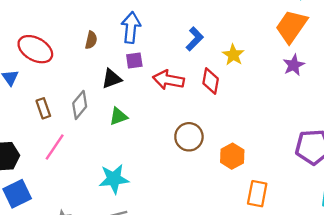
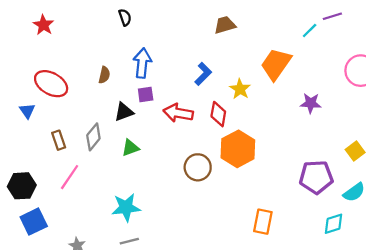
orange trapezoid: (291, 26) -> (276, 64), moved
purple star: (294, 65) -> (311, 103), moved, turned 30
orange hexagon: (232, 156) -> (238, 149), moved, size x1.5

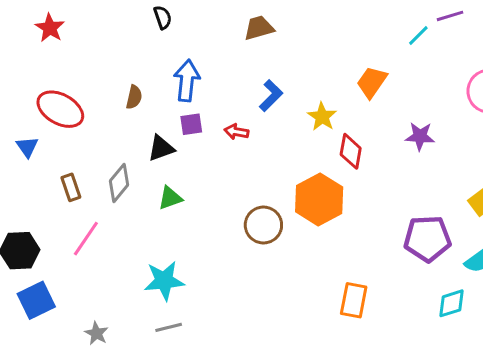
brown trapezoid: (225, 25) -> (259, 28), moved
orange trapezoid: (276, 64) -> (372, 82), size x0.7
red arrow: (178, 113) -> (236, 132), moved, size x0.6
red diamond: (218, 114) -> (351, 151), moved

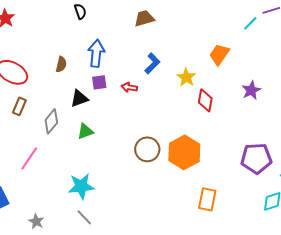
purple star: (420, 136) -> (251, 90), turned -30
brown rectangle: (71, 187) -> (19, 106), moved, turned 42
orange hexagon: (319, 199) -> (184, 152), moved
gray line: (169, 327) -> (84, 217), turned 60

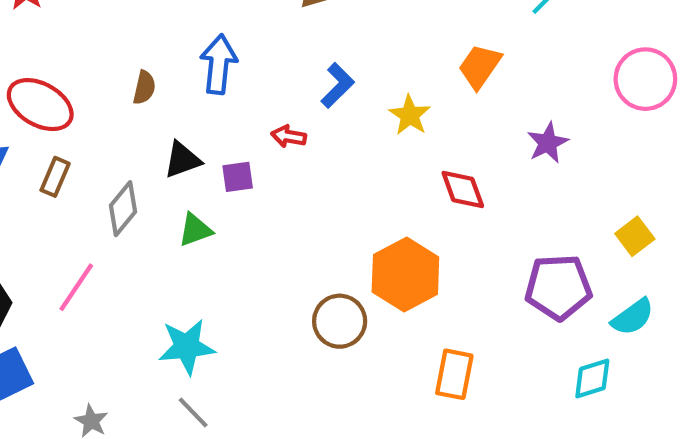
purple square: (99, 82) -> (238, 177), moved
red diamond: (205, 100) -> (463, 190), moved, turned -30
brown circle: (147, 149) -> (340, 321), moved

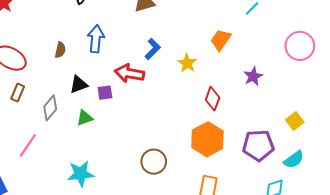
red arrow: (289, 136) -> (129, 73), size x1.8
red diamond: (463, 190) -> (213, 99), turned 40
orange hexagon: (405, 274) -> (207, 139), moved

